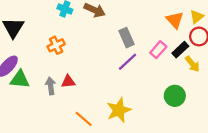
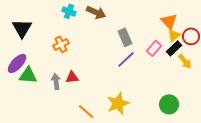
yellow triangle: (197, 17) -> (174, 35), moved
green circle: (175, 96) -> (169, 104), moved

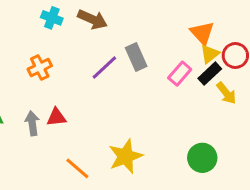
purple line: (126, 59) -> (104, 68), moved

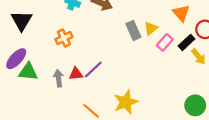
yellow triangle: (210, 54) -> (151, 28), moved
purple line: (104, 68) -> (93, 70), moved
green circle: (202, 158) -> (195, 105), moved

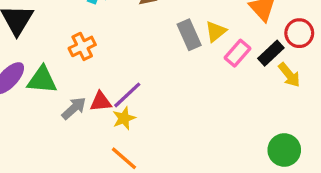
green triangle: (28, 72) -> (42, 80), moved
gray arrow: (58, 78) -> (74, 108), turned 56
yellow star: (126, 102) -> (124, 118), moved, size x0.6

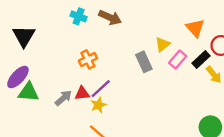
gray rectangle: (189, 35) -> (144, 62), moved
orange cross: (82, 46) -> (88, 59), moved
green triangle: (42, 80) -> (28, 92), moved

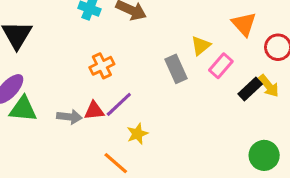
black rectangle: (201, 59) -> (250, 89), moved
gray arrow: (63, 98) -> (69, 117), turned 48
yellow star: (98, 105) -> (137, 134), moved

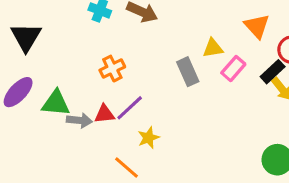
yellow triangle: (201, 46) -> (213, 48), turned 30
black rectangle: (250, 89) -> (273, 72), moved
green triangle: (23, 109) -> (56, 103), moved

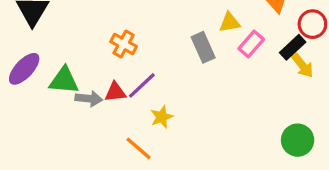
orange cross: (112, 69) -> (124, 44), turned -35

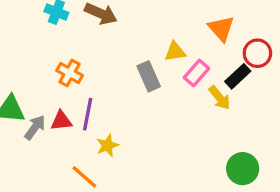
yellow arrow: (303, 66) -> (220, 98), moved
purple line: (142, 85) -> (88, 114), turned -36
gray arrow: (89, 99) -> (35, 127), turned -60

